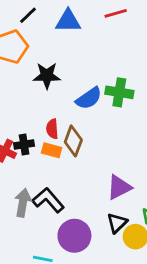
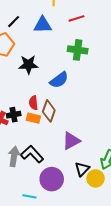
green cross: (119, 92) -> (78, 50), moved
purple triangle: (119, 187) -> (71, 141), moved

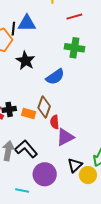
black line: (14, 22) -> (13, 29), moved, turned -40
blue triangle: (43, 25) -> (27, 23), moved
black star: (28, 65) -> (25, 61), turned 30
red semicircle: (33, 103) -> (55, 122), moved

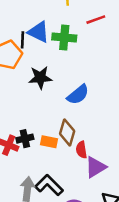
blue triangle: (27, 23) -> (39, 32), turned 30
green cross: (74, 48) -> (64, 37), moved
black star: (25, 61) -> (40, 78), turned -30

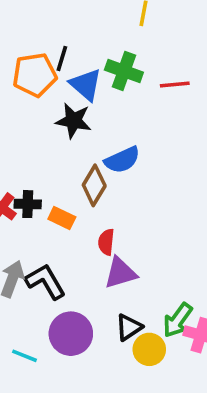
red line: (96, 20) -> (175, 84), moved
blue triangle: (39, 32) -> (86, 85), moved
brown diamond: (67, 132) -> (94, 185), moved

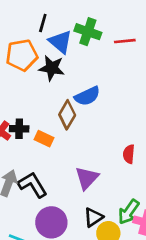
orange pentagon: (35, 75) -> (22, 55), moved
red semicircle: (106, 242) -> (129, 154), moved
purple triangle: (120, 273) -> (87, 178), turned -30

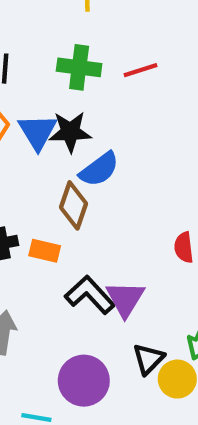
blue triangle: (60, 42) -> (38, 132), moved, turned 30
black star: (52, 68) -> (70, 132), moved
black L-shape: (33, 185) -> (90, 295), moved

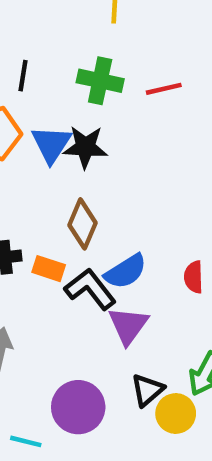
blue semicircle: (99, 169) -> (126, 271), moved
black L-shape: (90, 295) -> (90, 289), moved

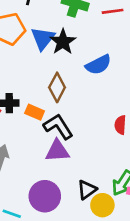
black star: (85, 147) -> (63, 42), turned 30
blue semicircle: (126, 271) -> (98, 65), moved
purple triangle: (128, 326) -> (57, 151), moved, turned 45

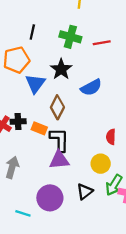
blue triangle: (43, 38) -> (35, 84), moved
black L-shape: (58, 127) -> (59, 140), turned 35
yellow circle: (102, 205) -> (101, 164), moved

